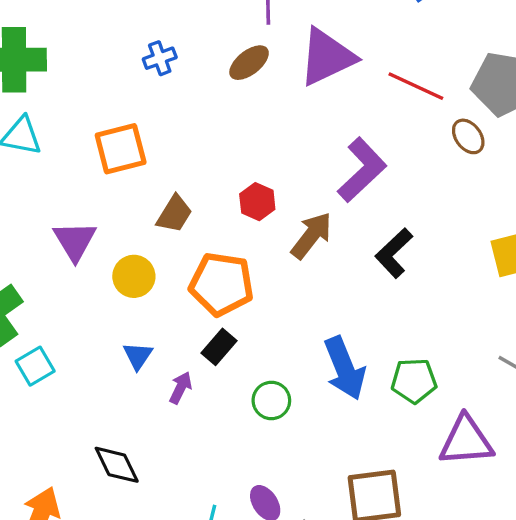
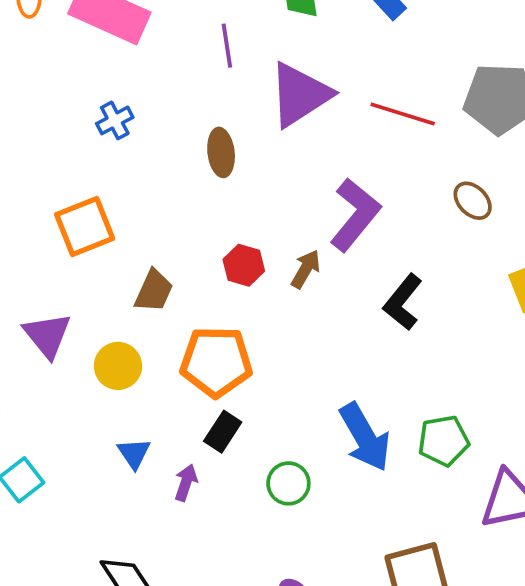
brown ellipse: (249, 63) -> (221, 152), moved, turned -51
brown ellipse: (468, 136) -> (473, 201), moved
brown arrow: (311, 235) -> (306, 269), moved, size x0.7

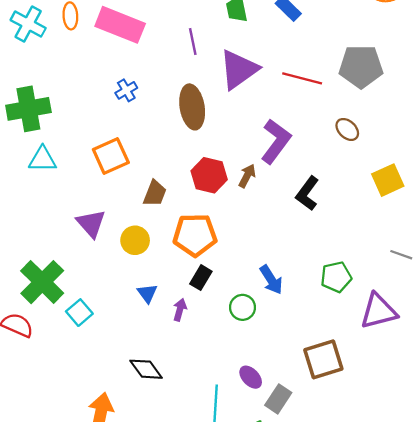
brown ellipse: (221, 152) -> (192, 107), size x1.5
red hexagon: (244, 265) -> (209, 175), size x1.4
blue arrow: (365, 437) -> (271, 280), moved, size x0.7

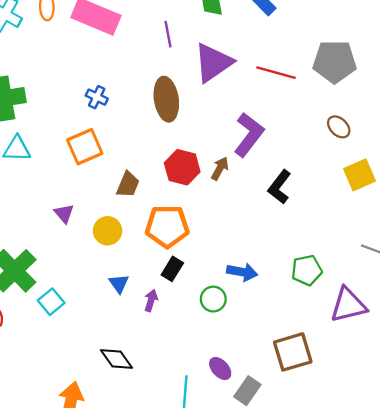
blue cross: (126, 90) -> (97, 97), moved, turned -35
brown ellipse: (347, 129) -> (339, 127), moved
purple triangle: (91, 223) -> (64, 213), size x0.7
blue arrow: (271, 280) -> (242, 272), turned -48

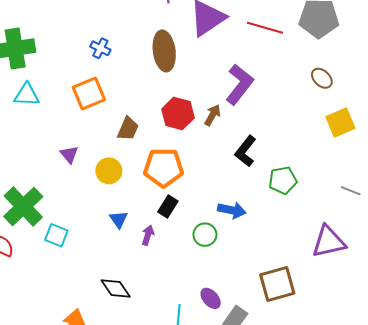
black L-shape: (279, 187) -> (245, 151), moved
green pentagon: (307, 270) -> (283, 180), moved
cyan square: (51, 302) -> (56, 235), turned -30

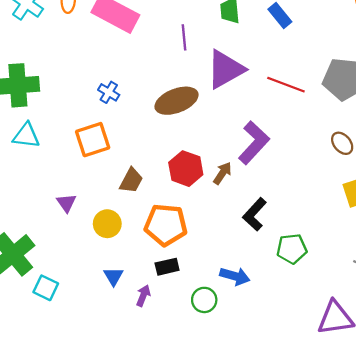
brown ellipse: (164, 51) -> (176, 101), turned 72
black rectangle: (168, 206) -> (167, 267), turned 40

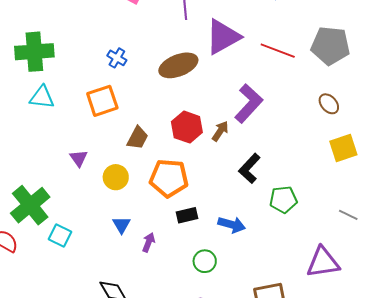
black rectangle: (167, 267) -> (187, 215), moved
green circle: (204, 300) -> (205, 261), moved

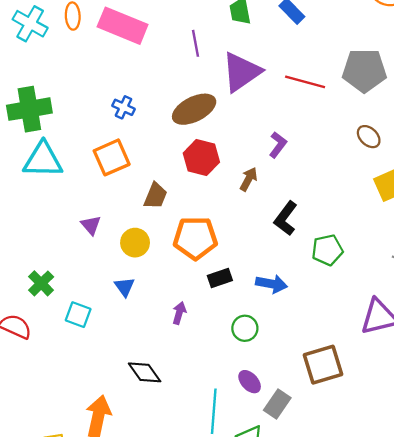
cyan triangle: (42, 97) -> (43, 160), size x1.4
purple L-shape: (249, 103) -> (278, 145), size x0.6
red hexagon: (187, 127) -> (201, 158), moved
green cross: (30, 205) -> (41, 283), size x0.6
blue triangle: (121, 225) -> (125, 287), moved

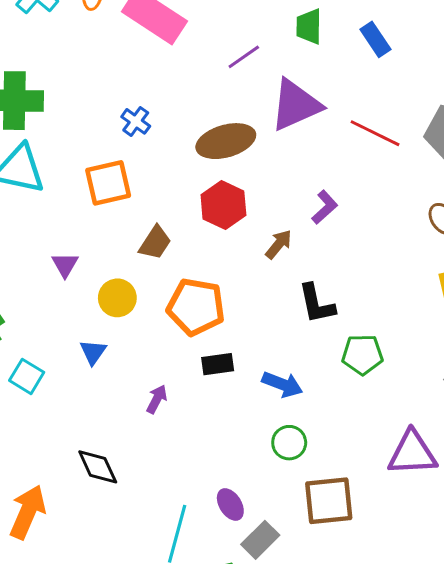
purple line: (196, 43) -> (244, 57), turned 55
black L-shape: (286, 218) -> (317, 304), turned -60
green circle: (245, 328) -> (289, 443), moved

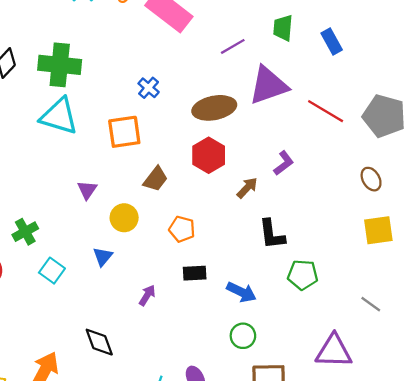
orange pentagon: (196, 307) -> (182, 229), size x0.6

